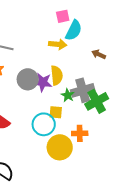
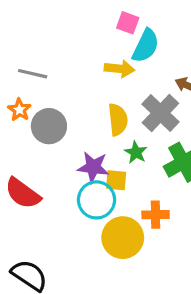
pink square: (63, 16) -> (128, 23), turned 32
gray circle: (28, 79) -> (49, 126), moved
purple star: (43, 82) -> (93, 167), moved
gray cross: (83, 90) -> (160, 113), moved, turned -30

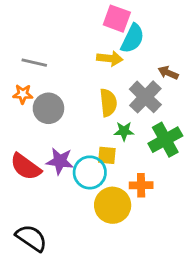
pink square: (128, 23) -> (117, 19), size x1.4
orange star: (19, 110) -> (23, 94), turned -30
green star: (136, 152) -> (124, 131), turned -30
purple star: (93, 167) -> (60, 161), moved

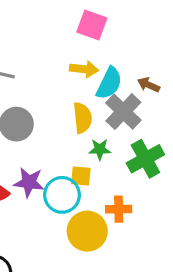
cyan semicircle: (133, 38) -> (109, 83), moved

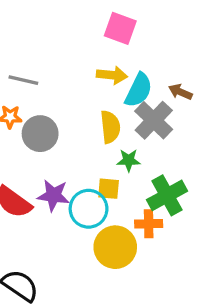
green cross: (145, 159) -> (167, 195), moved

